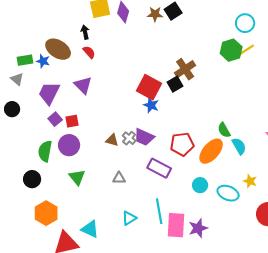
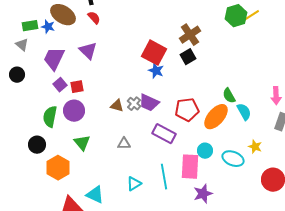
black square: (175, 84) -> (188, 57), moved
orange hexagon: (46, 213) -> (58, 168), moved
pink rectangle: (176, 225) -> (190, 167), moved

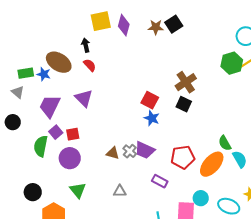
red square: (154, 53) -> (150, 100), size x0.7
black square: (188, 57) -> (184, 104), turned -35
green semicircle: (50, 117) -> (41, 146), moved
purple rectangle: (164, 134) -> (160, 181), size x0.7

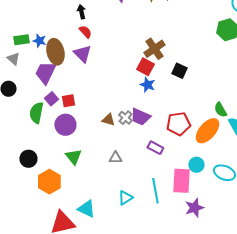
brown ellipse: (59, 62) -> (55, 52), moved, turned 45
brown cross: (186, 82) -> (154, 49), moved
purple triangle: (84, 98) -> (82, 54), moved

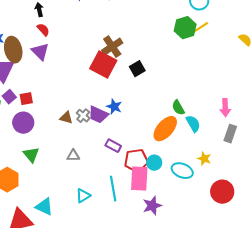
red square: (145, 67) -> (103, 65), size x1.5
black square: (179, 71) -> (137, 69), turned 35
blue star: (147, 85) -> (114, 107), moved
red pentagon: (178, 124) -> (136, 161), moved

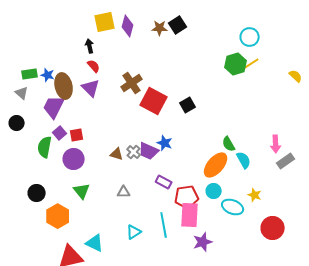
brown cross: (112, 47) -> (132, 83), moved
gray rectangle: (230, 134) -> (286, 161), moved, turned 36
cyan circle: (154, 163) -> (214, 191), moved

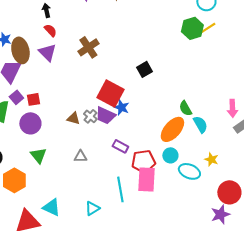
red square: (154, 101) -> (110, 93), moved
cyan triangle: (134, 232) -> (92, 208), moved
purple star: (203, 242) -> (220, 214), moved

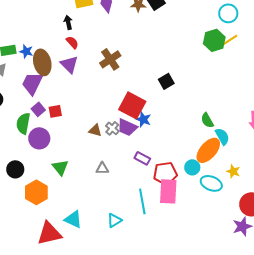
purple circle: (30, 123) -> (39, 138), moved
orange ellipse: (172, 129) -> (208, 150), moved

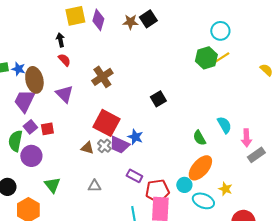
purple triangle: (69, 64) -> (64, 94), moved
red square: (132, 105) -> (106, 123), moved
cyan semicircle: (222, 136) -> (224, 125), moved

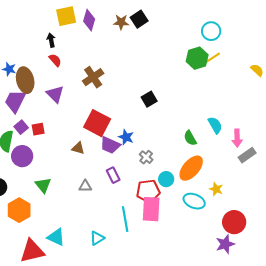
gray cross: (104, 146) -> (146, 157), moved
purple rectangle: (134, 176) -> (113, 175), moved, turned 35
cyan circle: (184, 185) -> (166, 179), moved

